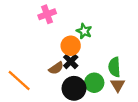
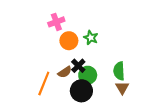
orange circle: (71, 46) -> (69, 41), moved
orange line: (19, 80) -> (44, 83), moved, turned 70
green circle: (94, 83) -> (88, 75), moved

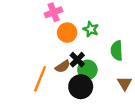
green semicircle: (119, 71) -> (117, 51), moved

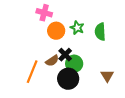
pink cross: (54, 12) -> (44, 13), turned 35
green semicircle: (117, 51) -> (100, 32), moved

